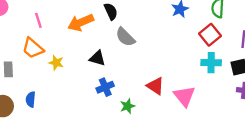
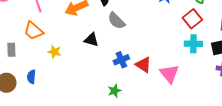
yellow star: (56, 63) -> (54, 52), moved
blue cross: (105, 87) -> (121, 60), moved
green star: (128, 106) -> (114, 91), moved

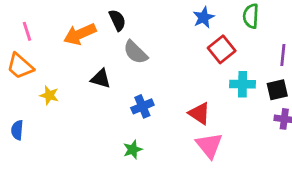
red square: (192, 19) -> (222, 49), moved
red triangle: (143, 65) -> (199, 113), moved
pink triangle: (169, 74) -> (209, 145), moved

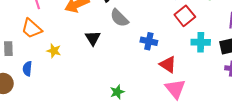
black triangle: (101, 79) -> (93, 38), turned 42
blue cross: (142, 106) -> (149, 41), moved, turned 35
blue semicircle: (17, 130) -> (27, 69), moved

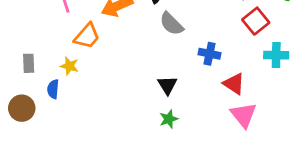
orange trapezoid: (32, 29) -> (87, 36), moved, turned -90
black triangle: (93, 38) -> (167, 85), moved
yellow star: (54, 51) -> (69, 66), moved

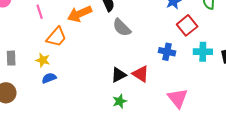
blue cross: (210, 54) -> (167, 52), moved
red triangle: (234, 84) -> (141, 74), moved
black triangle: (167, 85) -> (119, 75), turned 35
blue semicircle: (53, 89) -> (49, 78), moved, turned 64

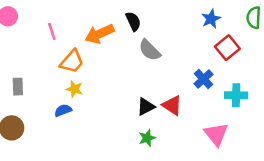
blue cross: (167, 52) -> (204, 79), turned 35
cyan cross: (203, 52) -> (236, 95), moved
yellow star: (43, 60) -> (74, 89), moved

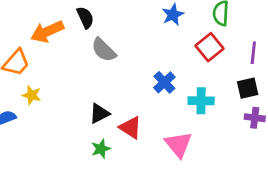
red square: (227, 48) -> (210, 47), moved
yellow star: (74, 89) -> (32, 95), moved
red triangle: (172, 105) -> (130, 128), moved

